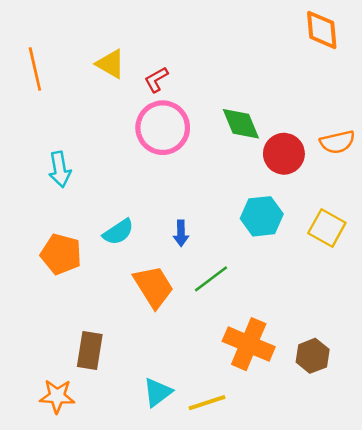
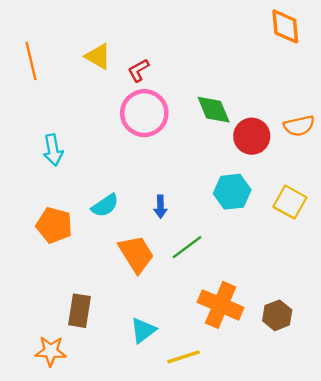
cyan triangle: (157, 392) -> (143, 330), moved

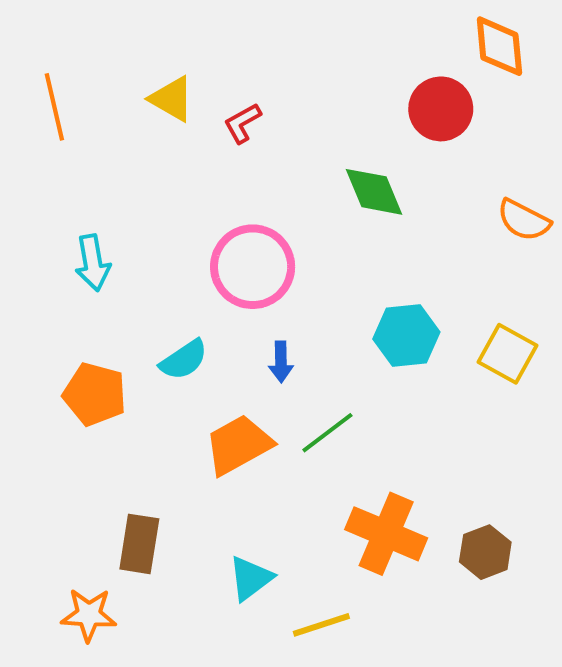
pink circle: (144, 113) -> (253, 267), moved
orange semicircle: (299, 126) -> (524, 220), turned 40
red circle: (252, 136) -> (441, 109), moved
orange trapezoid: (136, 254) -> (238, 445), turned -87

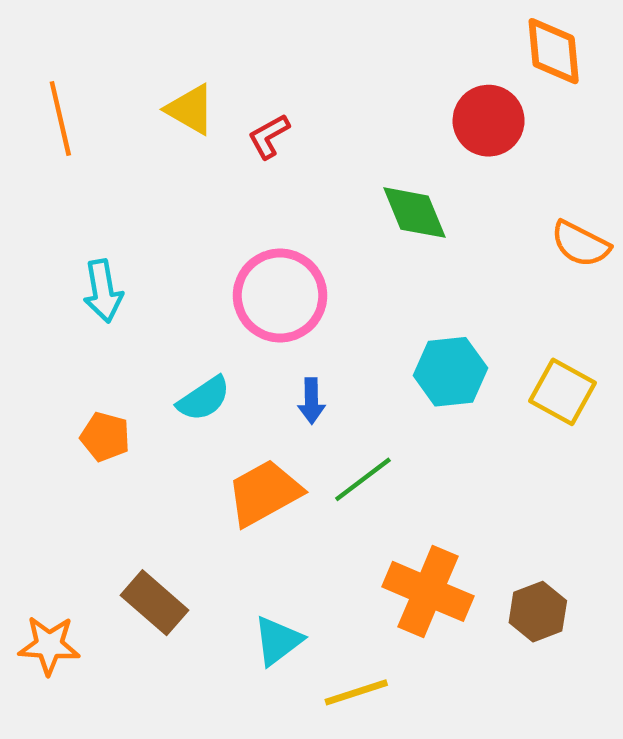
orange pentagon: (95, 394) -> (105, 437), size x0.7
brown rectangle: (139, 544) -> (154, 603), turned -58
orange star: (89, 615) -> (49, 645), moved

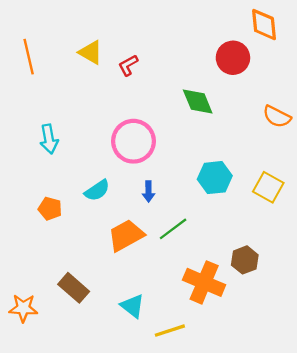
brown hexagon: (538, 612) -> (245, 260), moved
cyan triangle: (278, 641) -> (132, 306), turned -45

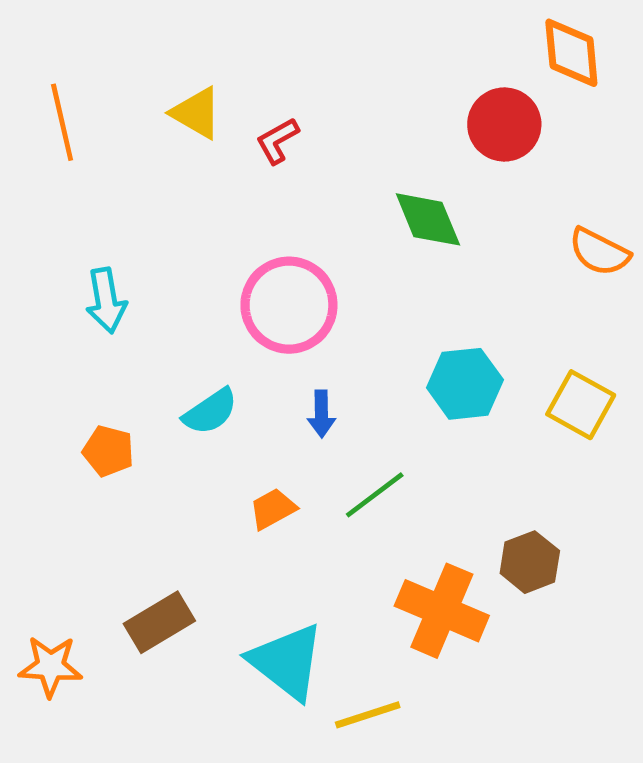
orange trapezoid: (126, 235) -> (273, 509), size x0.6
brown rectangle: (74, 288) -> (159, 622), turned -72
cyan triangle: (132, 306) -> (287, 662), size x1.5

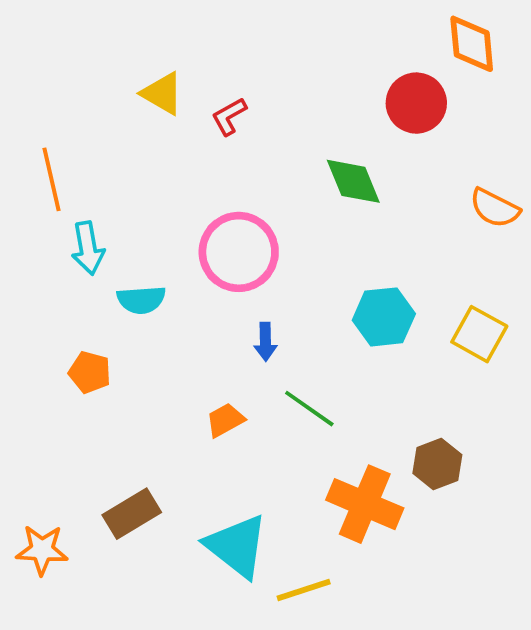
orange line: (62, 122) -> (52, 179), moved
cyan semicircle: (210, 412) -> (141, 300), moved, turned 30
green line: (375, 495) -> (309, 409), turned 72

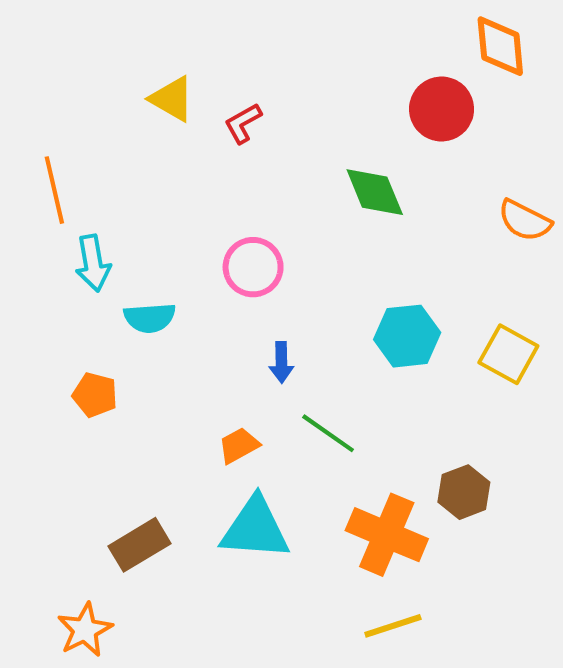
pink circle: (239, 252) -> (253, 267), size x0.7
cyan triangle: (237, 546) -> (255, 529), moved, turned -34
orange star: (42, 550) -> (85, 630), moved, turned -30
yellow line: (304, 590) -> (393, 626), moved

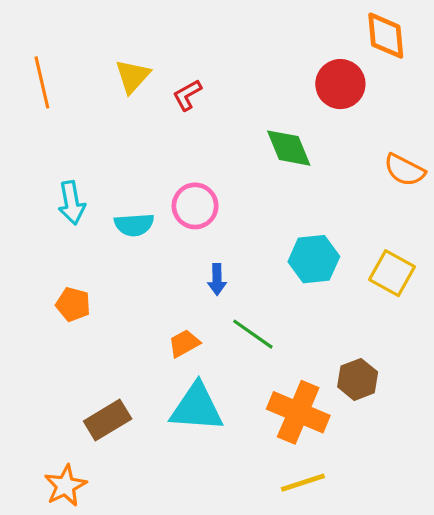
yellow triangle: (172, 99) -> (133, 76), turned 42
orange line: (54, 190) -> (42, 82), moved
cyan semicircle: (150, 318) -> (134, 225), moved

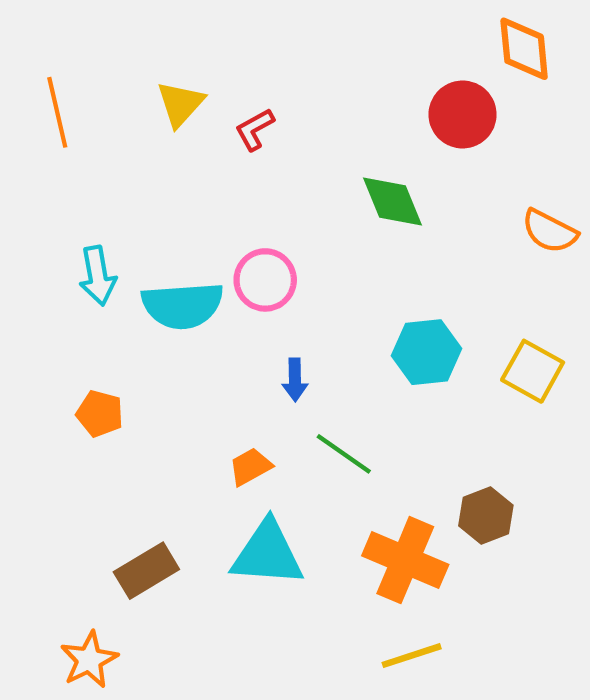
cyan semicircle: (134, 225) -> (182, 305), size x1.5

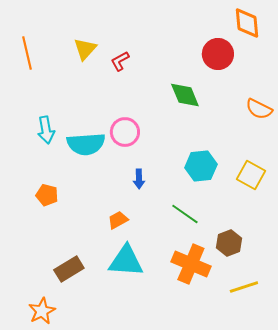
green line: (344, 454) -> (185, 214), moved
yellow line: (412, 656) -> (244, 287), moved

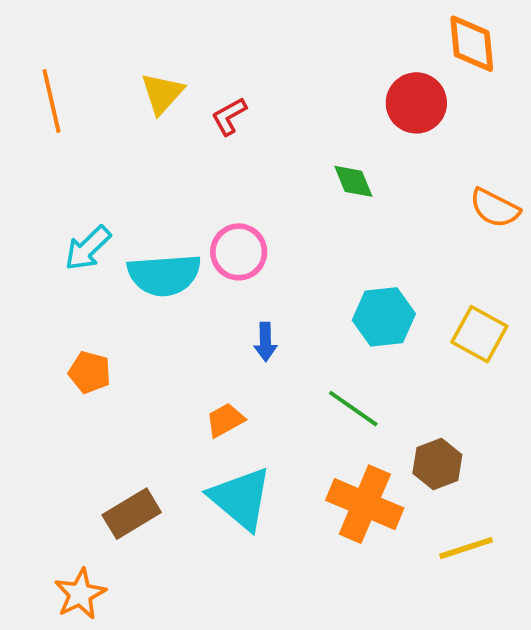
green diamond: (185, 95) -> (353, 181), size x0.7
cyan arrow: (46, 130) -> (88, 248), turned 56
cyan triangle: (126, 261) -> (241, 498), turned 36

